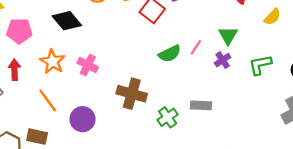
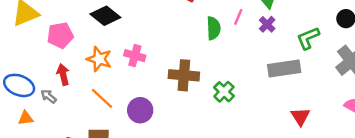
green semicircle: (170, 54) -> (214, 28), turned -55
green L-shape: (260, 65) -> (308, 38), moved
gray rectangle: (201, 105) -> (284, 69), moved, size x1.5

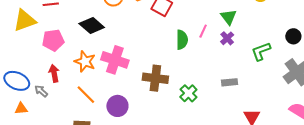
pink cross: (135, 56) -> (115, 60), size x1.5
gray rectangle: (284, 69) -> (229, 82), moved, size x0.6

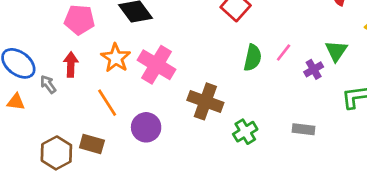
green triangle: (229, 17) -> (336, 51), moved

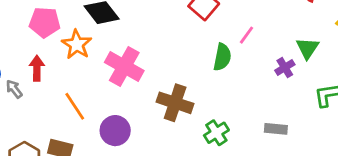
pink line: (284, 53) -> (246, 35), moved
orange star: (116, 58) -> (77, 44), moved

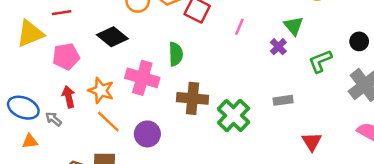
orange star: (77, 44) -> (101, 91), moved
green semicircle: (222, 57) -> (176, 54), moved
green cross: (216, 133) -> (234, 116), size x1.5

